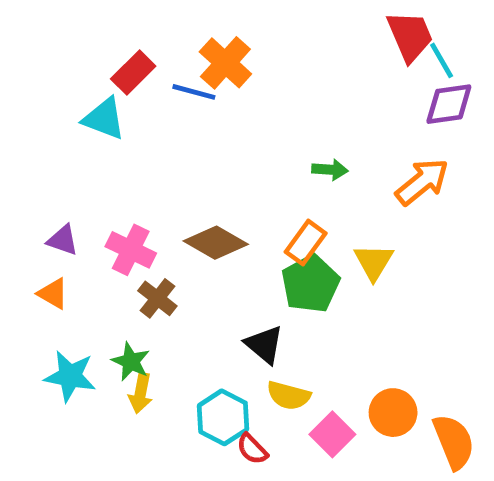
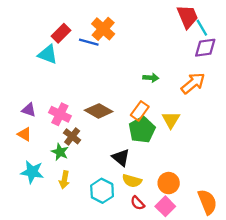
green star: (131, 362) -> (60, 152), moved
orange circle: (393, 413) -> (169, 183), moved
pink square: (332, 434) -> (165, 206), moved
red semicircle: (252, 449) -> (138, 203), moved

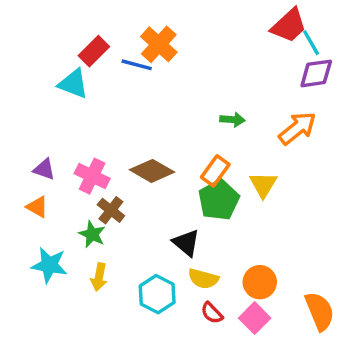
red trapezoid: (187, 17) -> (289, 26), turned 70

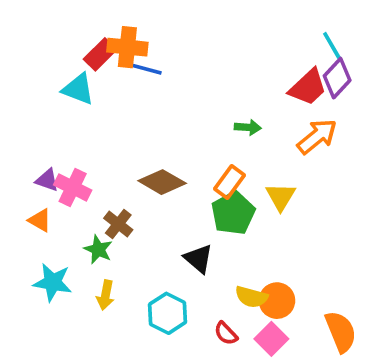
red trapezoid: (289, 26) -> (308, 87), moved
orange cross: (159, 44) -> (127, 47), moved, turned -36
purple diamond: (316, 73) -> (337, 78), turned -39
pink cross: (92, 176) -> (73, 188), moved
yellow semicircle: (203, 279) -> (251, 297), moved

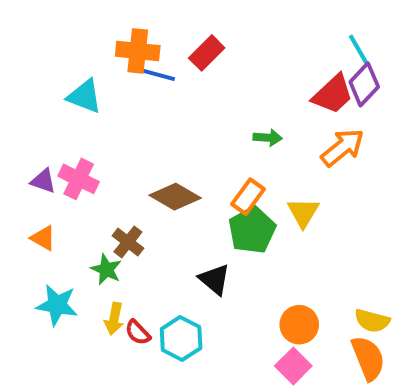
red rectangle: (100, 54) -> (207, 53), moved
purple triangle: (47, 180) -> (43, 181), moved
pink cross: (73, 188) -> (79, 179), moved
yellow semicircle: (251, 297) -> (372, 321), moved
red semicircle: (226, 333) -> (138, 333), moved

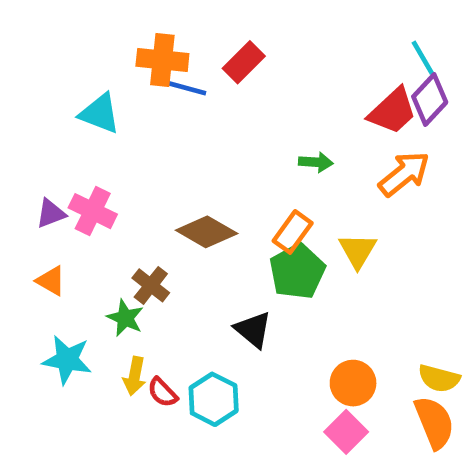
purple triangle: (43, 181) -> (51, 213), turned -40

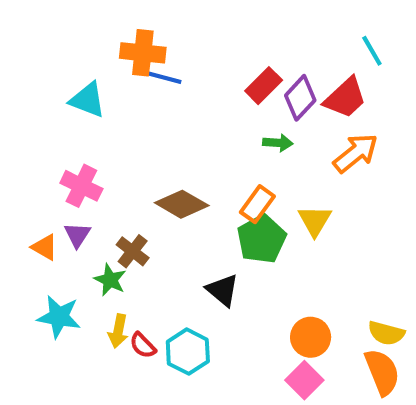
red rectangle: (244, 62) -> (264, 86), moved
purple diamond: (430, 99) -> (300, 98), moved
purple triangle: (51, 213) -> (77, 235), moved, turned -36

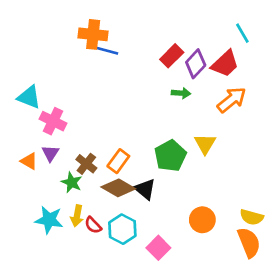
cyan triangle: (88, 100) -> (29, 97), moved
brown diamond: (182, 204) -> (118, 188), moved
orange rectangle: (257, 204) -> (118, 161), moved
cyan star: (59, 317) -> (49, 220), moved
pink square: (304, 380) -> (158, 248), moved

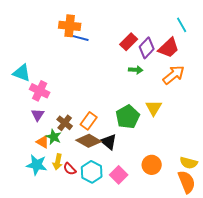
orange triangle: (29, 161) -> (43, 142), moved
pink square: (158, 248) -> (119, 175), moved

